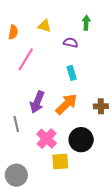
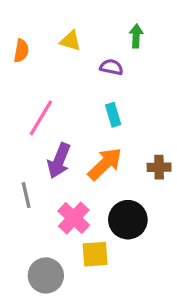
pink line: (26, 59) -> (41, 118), moved
gray circle: (16, 175) -> (46, 275), moved

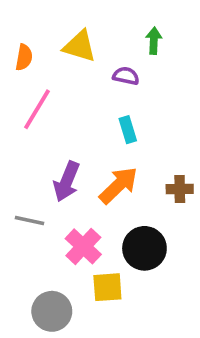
yellow triangle: (70, 41) -> (80, 46), size x1.4
pink line: (41, 118) -> (37, 109), moved
gray line: (26, 195) -> (30, 220), turned -65

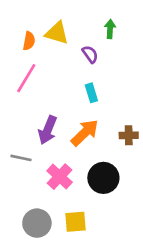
orange semicircle: (24, 57) -> (29, 41), moved
purple semicircle: (126, 76) -> (90, 54), turned 42
yellow square: (107, 287) -> (75, 222), moved

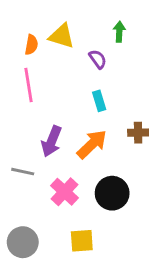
pink line: (26, 78) -> (28, 85), turned -40
brown cross: (129, 135) -> (138, 133), moved
gray circle: (37, 223) -> (23, 242), moved

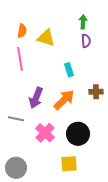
yellow triangle: (62, 36) -> (46, 38), moved
purple semicircle: (98, 59) -> (86, 41), moved, turned 32
yellow square: (82, 241) -> (69, 164), moved

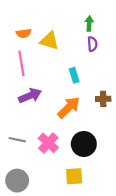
orange semicircle: (22, 31) -> (24, 33), turned 72
purple arrow: (36, 98) -> (30, 96), moved, turned -135
gray line: (16, 119) -> (17, 140), moved

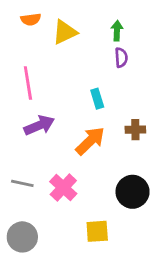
orange semicircle: (24, 33) -> (31, 19), moved
yellow triangle: (49, 41) -> (65, 32), moved, turned -42
black circle: (84, 144) -> (133, 192), moved

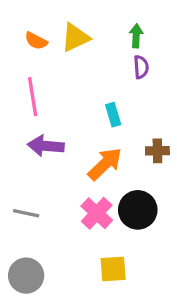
orange semicircle: (31, 19) -> (36, 41), moved, turned 36
purple arrow: (39, 125) -> (46, 146), turned -152
pink cross: (63, 188) -> (97, 213), moved
black circle: (133, 192) -> (138, 210), moved

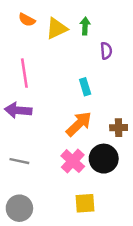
green arrow: (136, 36) -> (85, 26), moved
orange semicircle: (36, 41) -> (27, 20), moved
purple arrow: (46, 146) -> (18, 110), moved
brown cross: (157, 151) -> (119, 128), moved

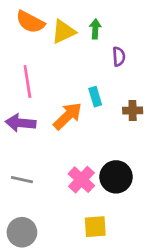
orange semicircle: (27, 20) -> (30, 22), size x1.5
orange arrow: (79, 124) -> (68, 116), moved
brown cross: (119, 128) -> (133, 110), moved

